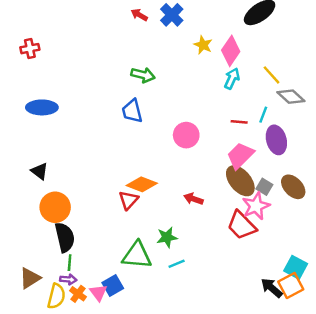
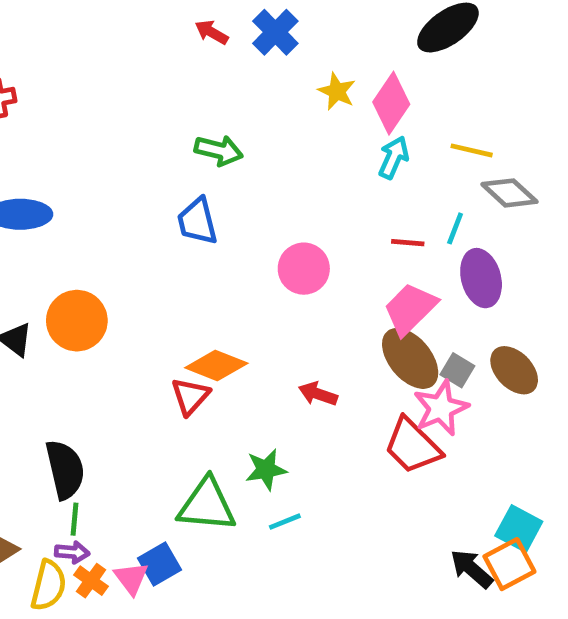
yellow line: (272, 75) -> (472, 150), turned -35
orange circle: (55, 207) -> (77, 321), moved

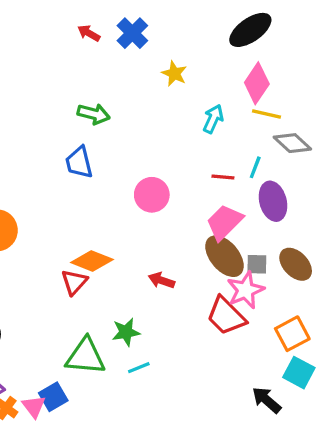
pink diamond: (391, 103) -> (257, 83), moved
gray square: (457, 370) -> (257, 264), turned -30
orange square: (509, 564) -> (292, 334), moved

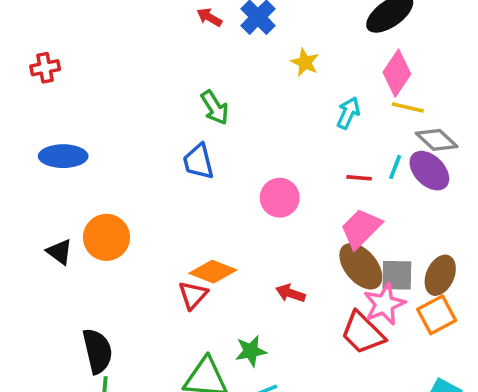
green arrow: (94, 114) -> (215, 107), turned 44
purple ellipse: (273, 201) -> (429, 171), moved, turned -30
gray square: (257, 264) -> (397, 275), size x1.4
brown ellipse: (296, 264) -> (440, 275), turned 68
orange square: (292, 334) -> (437, 315), moved

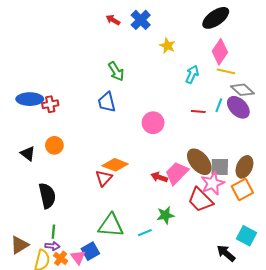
red cross: (45, 68) -> (50, 104), moved
pink trapezoid: (361, 228) -> (177, 173), moved
orange circle: (106, 237) -> (54, 145), size x0.7
black semicircle: (97, 351) -> (47, 196), moved
green star: (251, 351) -> (165, 215), moved

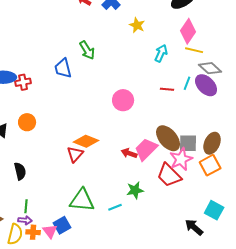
blue trapezoid: (107, 102) -> (63, 68), moved
black semicircle: (47, 196) -> (20, 171), size x0.7
orange cross: (61, 258) -> (33, 232), turned -32

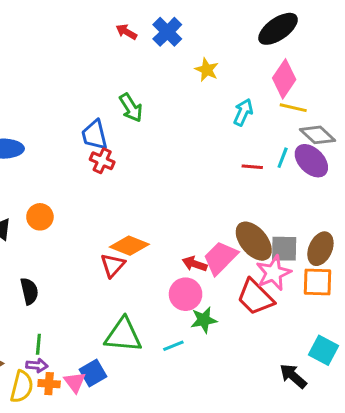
red cross: (23, 82) -> (102, 161), moved, turned 35
pink circle: (123, 100) -> (186, 294), moved
orange square: (210, 165) -> (317, 282), turned 30

